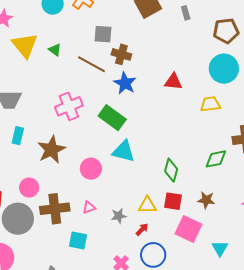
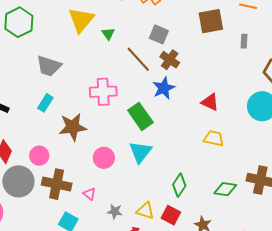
yellow trapezoid: (210, 104) -> (214, 138), moved
cyan triangle: (124, 151) -> (140, 152), turned 35
pink triangle: (89, 207) -> (89, 194), turned 40

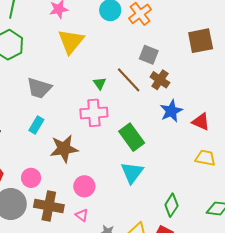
green triangle: (108, 34) -> (100, 83), moved
blue star: (164, 88) -> (171, 111), moved
pink circle: (104, 158) -> (84, 186), moved

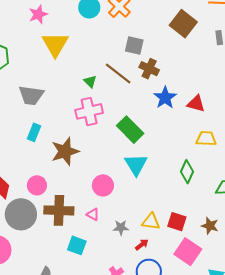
brown square: (201, 41) -> (183, 24), turned -32
pink circle: (84, 186) -> (103, 185), moved
green diamond: (171, 205) -> (187, 172), moved

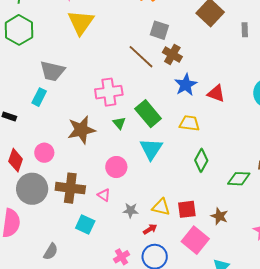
green triangle: (90, 81) -> (119, 123), moved
cyan rectangle: (34, 132) -> (39, 97), moved
yellow trapezoid: (206, 139) -> (189, 123), moved
pink circle: (37, 185) -> (44, 153), moved
red square: (177, 222) -> (187, 209), turned -30

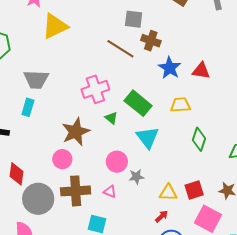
yellow triangle: (81, 22) -> (55, 26), turned 40
pink circle: (44, 153) -> (62, 159), moved
gray star: (131, 210) -> (136, 177), moved

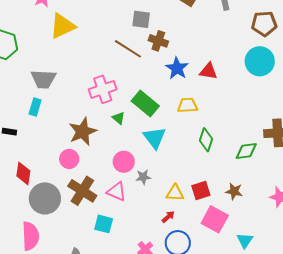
brown cross: (76, 191) -> (82, 191), turned 36
pink triangle: (110, 191) -> (117, 192), size x1.5

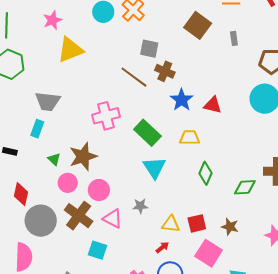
green triangle: (119, 118) -> (54, 159), moved
pink circle: (124, 162) -> (99, 190), moved

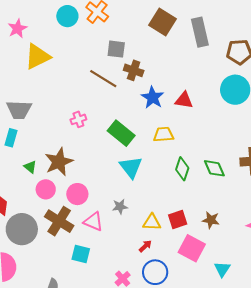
gray rectangle: (234, 38) -> (200, 32), size x2.0
pink cross: (106, 116) -> (78, 119), size x0.6
green diamond: (245, 187) -> (214, 168), moved, turned 75

